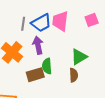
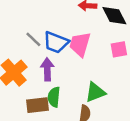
blue trapezoid: (41, 23) -> (56, 42), turned 40
gray line: (23, 24) -> (33, 39), turned -64

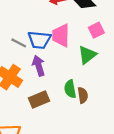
green triangle: (95, 92) -> (87, 55), moved
green semicircle: (54, 97) -> (70, 89), moved

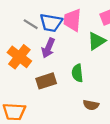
purple arrow: (39, 66) -> (48, 48), turned -144
brown semicircle: (83, 95) -> (91, 105), moved, turned 105

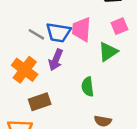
brown rectangle: (46, 81) -> (40, 102), moved

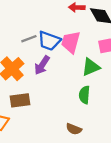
gray line: (36, 34) -> (29, 39), turned -63
green semicircle: (88, 87) -> (84, 95), moved

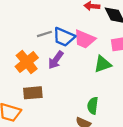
pink trapezoid: (71, 42) -> (84, 39), turned -85
green semicircle: (84, 95) -> (93, 106), moved

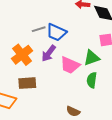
pink trapezoid: (84, 39) -> (70, 65), moved
green semicircle: (93, 106) -> (92, 80), moved

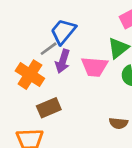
gray line: (39, 29) -> (49, 49), moved
blue trapezoid: (56, 32) -> (63, 32), turned 125

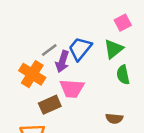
blue trapezoid: (63, 32) -> (80, 49), moved
pink trapezoid: (94, 67) -> (72, 88), moved

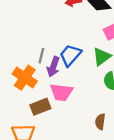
gray line: (49, 50) -> (41, 56), turned -42
brown semicircle: (114, 118) -> (100, 122), turned 91

